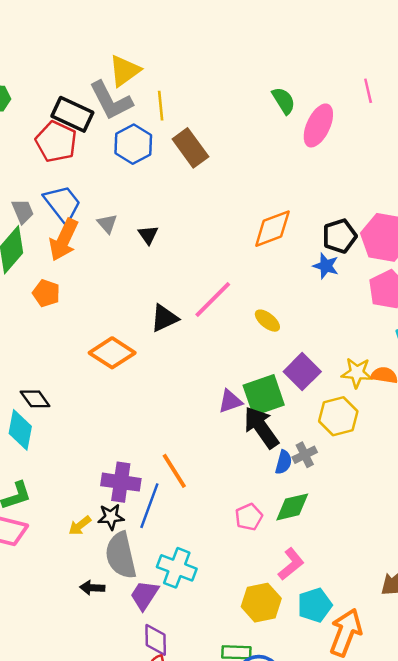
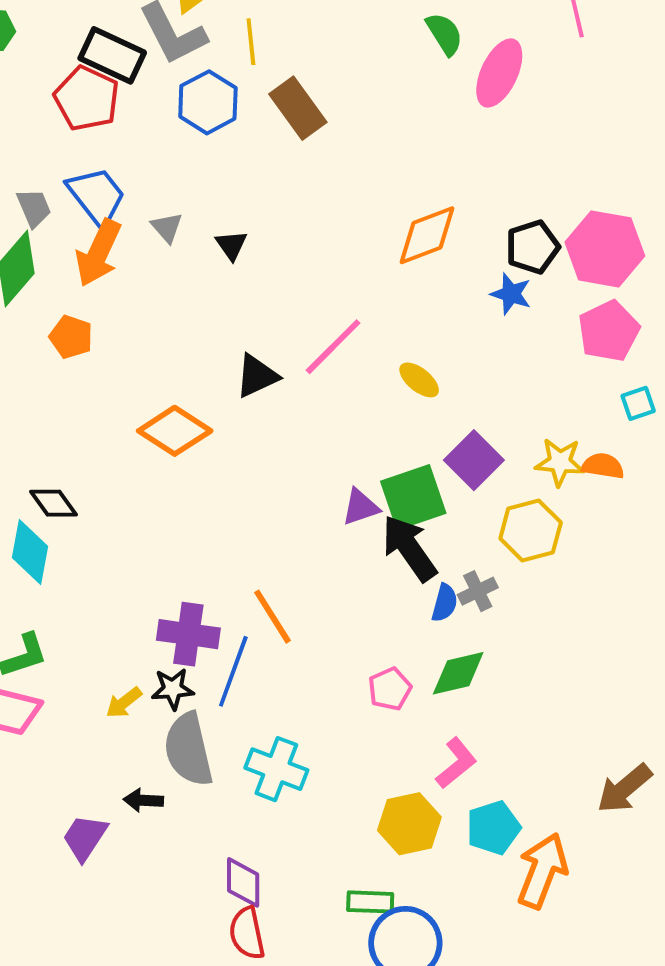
purple trapezoid: (144, 595) -> (85, 837), moved

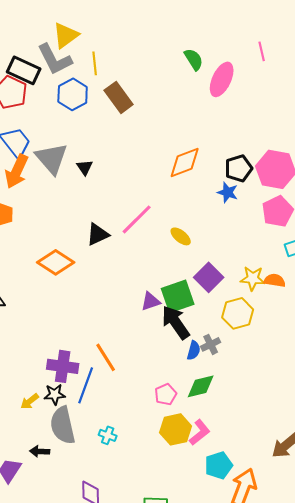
gray triangle: (167, 227) -> (52, 158), size x2.0
cyan cross: (276, 769) -> (108, 435), size x0.6
yellow hexagon: (409, 824) -> (176, 429), moved

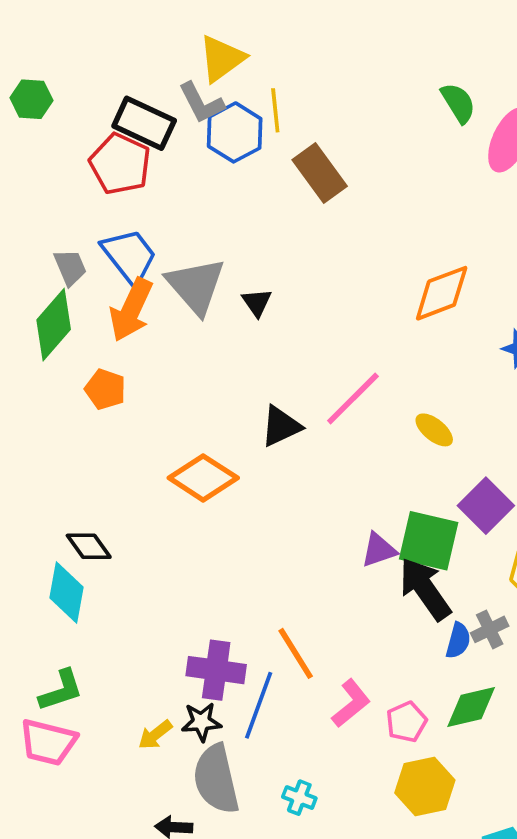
gray L-shape: (55, 59) -> (201, 103), size x0.7
blue hexagon: (73, 94) -> (235, 132), moved
green square: (178, 296) -> (429, 541), turned 32
pink L-shape: (200, 432) -> (351, 703), moved

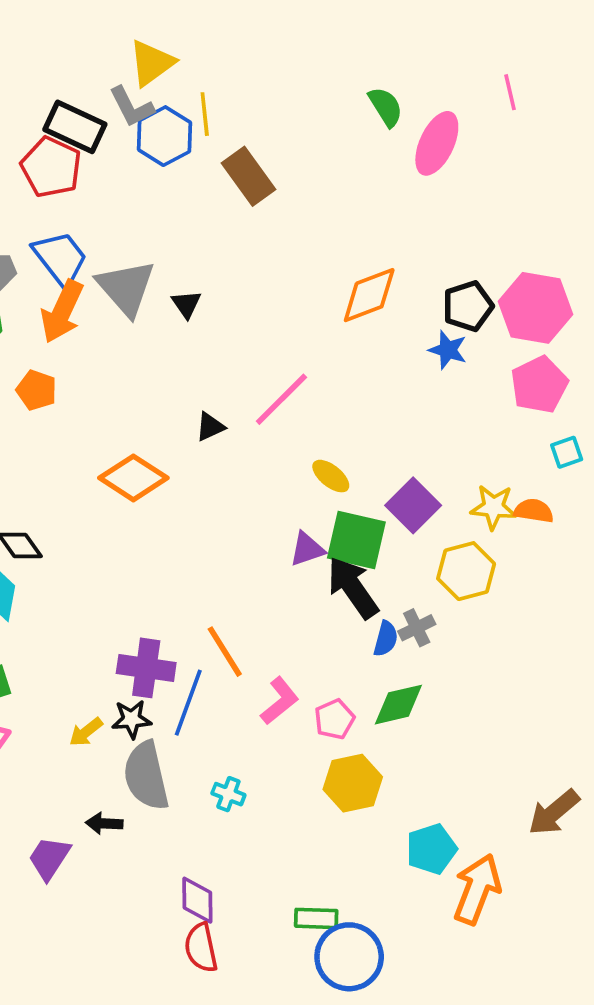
black triangle: (281, 426) -> (210, 427), size x0.7
yellow ellipse: (434, 430) -> (331, 476), moved

